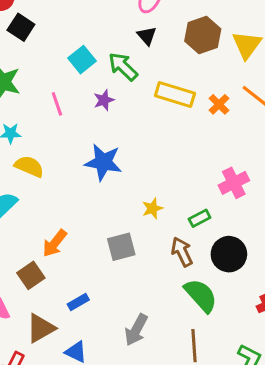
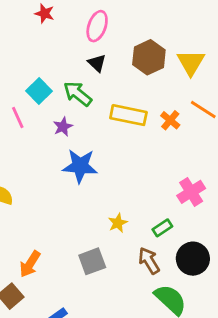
pink line: (57, 104) -> (18, 118), moved
blue star: (103, 162) -> (80, 166), moved

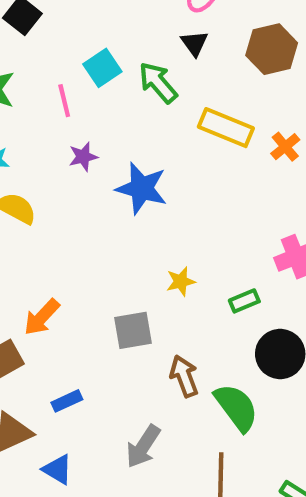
purple star: (63, 127) -> (83, 157), moved
brown arrow: (149, 261) -> (184, 376), moved

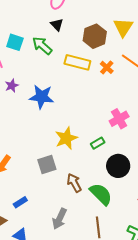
brown hexagon: (272, 49) -> (95, 36), moved
cyan square: (102, 68) -> (15, 42), turned -30
yellow star: (181, 281) -> (66, 138), size x1.6

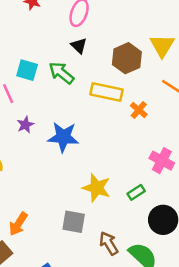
orange cross: (107, 67) -> (139, 110), moved
pink cross: (119, 119) -> (162, 161), turned -30
yellow star: (66, 138) -> (97, 188), turned -30
gray square: (47, 164) -> (74, 222), turned 30

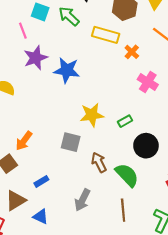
purple star: (25, 125) -> (36, 58), size x1.6
pink cross: (162, 161) -> (148, 82), moved
yellow star: (97, 188) -> (92, 115), turned -30

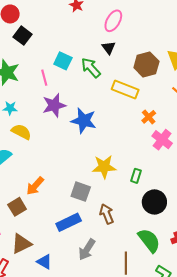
orange cross: (132, 52) -> (149, 117), moved
green rectangle: (125, 121) -> (136, 176), turned -48
green semicircle: (127, 175) -> (149, 240), moved
blue rectangle: (41, 181) -> (69, 222), moved, size x1.6

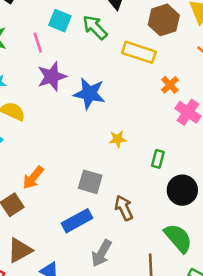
yellow star: (104, 167) -> (118, 139), moved, size x0.6

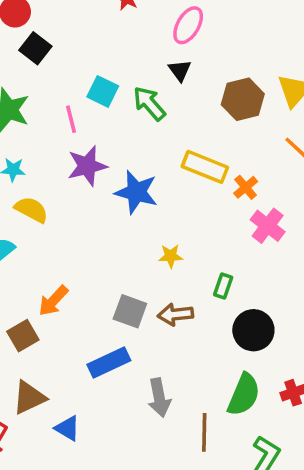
yellow rectangle: (139, 52) -> (205, 167), moved
brown arrow: (124, 208) -> (175, 314), moved, turned -75
green semicircle: (178, 238) -> (244, 395), turned 60
gray arrow: (102, 253) -> (159, 398), moved, turned -44

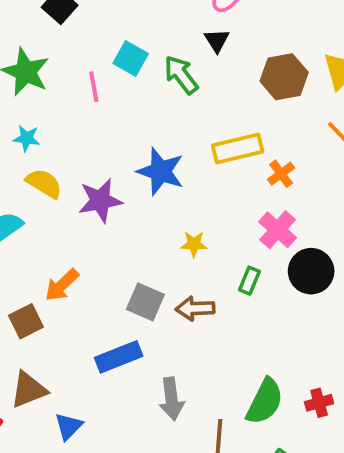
purple star: (87, 166) -> (100, 201), moved
yellow rectangle: (205, 167) -> (238, 148), turned -39
pink cross: (268, 226) -> (278, 230), moved
black circle: (253, 330) -> (311, 271), moved
blue triangle: (67, 428) -> (69, 426), turned 40

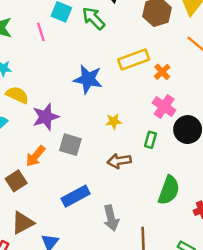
purple star: (100, 201) -> (46, 117), moved
gray square: (145, 302) -> (70, 145), moved
green semicircle: (265, 401) -> (169, 190), moved

